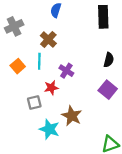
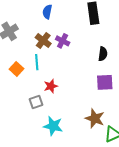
purple cross: (66, 71) -> (63, 41), moved
purple square: (108, 90) -> (105, 82), turned -36
brown star: (72, 116) -> (95, 118), moved

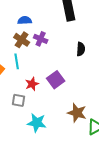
blue semicircle: (47, 12) -> (25, 20), moved, turned 80
purple square: (105, 82) -> (56, 80), moved, turned -30
gray square: (36, 102) -> (18, 100), turned 32

